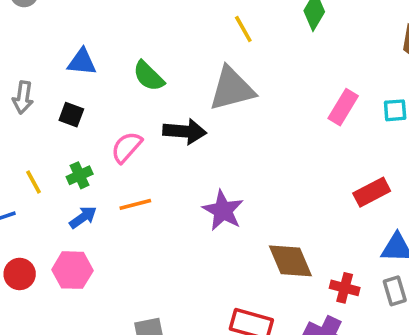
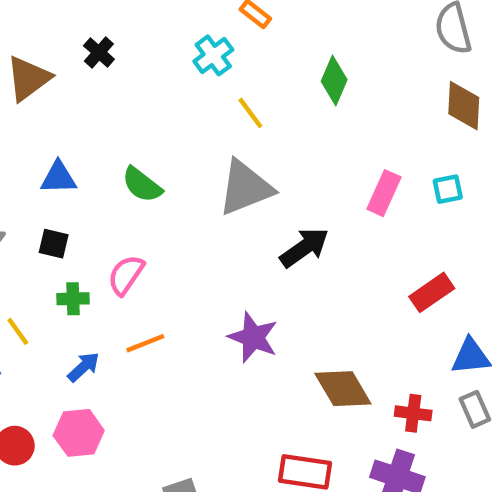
black arrow: (185, 131) -> (304, 248), moved, turned -33
green cross: (80, 175) -> (73, 299), moved, turned 30

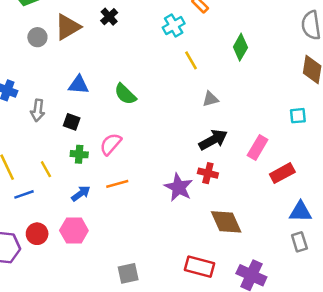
gray triangle: (245, 188) -> (210, 99), moved, size x0.5
pink rectangle: (384, 193) -> (258, 147), moved
red cross: (413, 413) -> (208, 173), moved

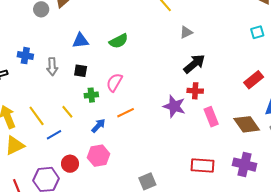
green semicircle: (125, 94) -> (119, 41), turned -60
pink rectangle: (258, 147) -> (211, 117), moved, turned -42
brown diamond: (226, 222) -> (247, 124), moved

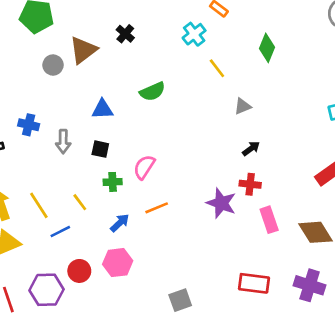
green semicircle: (119, 41) -> (152, 92), moved
black arrow: (194, 64) -> (251, 149), size x0.6

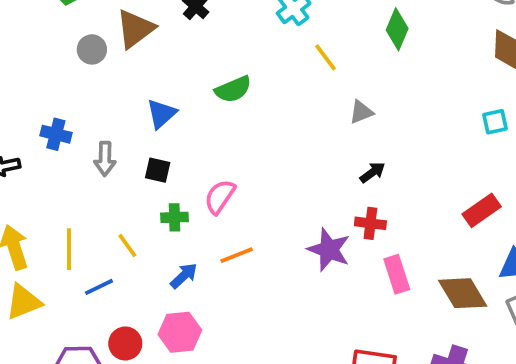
blue triangle: (102, 109) -> (161, 114), turned -40
yellow line: (39, 205) -> (69, 249), turned 32

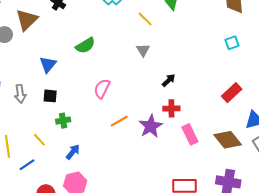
yellow line: (326, 57) -> (145, 19), moved
gray triangle: (361, 112) -> (143, 50), moved, turned -32
pink semicircle: (220, 197) -> (102, 89), moved
purple star: (329, 250) -> (151, 126), turned 30
orange line: (237, 255) -> (119, 121), moved

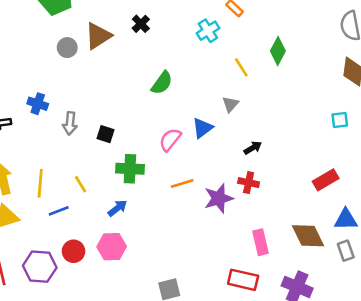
green semicircle: (85, 45) -> (162, 83), turned -36
blue triangle: (48, 64) -> (202, 128), moved
green cross: (63, 121) -> (130, 169), moved, size x1.5
pink rectangle: (190, 134) -> (261, 242), moved

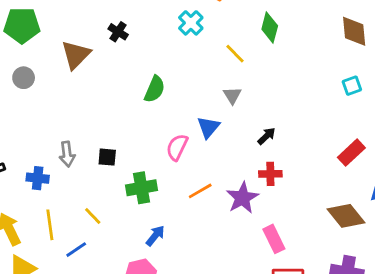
gray circle: (67, 48) -> (24, 78), moved
blue cross: (38, 104) -> (38, 178), moved
blue arrow: (118, 208) -> (155, 236), moved
pink rectangle: (261, 242) -> (274, 239), moved

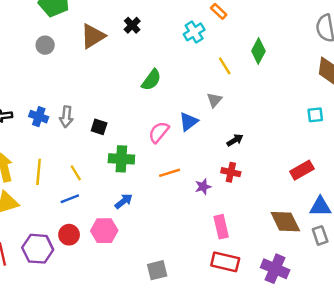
blue cross: (38, 178) -> (39, 117), moved
purple star: (242, 198) -> (203, 187), size x0.6
blue line: (76, 250) -> (70, 199), moved

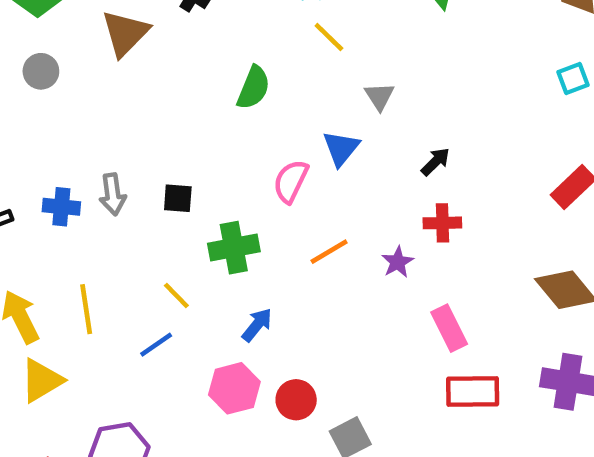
yellow line: (225, 66) -> (329, 37), moved
yellow line: (76, 173) -> (176, 295), moved
red circle: (69, 235) -> (296, 400), moved

